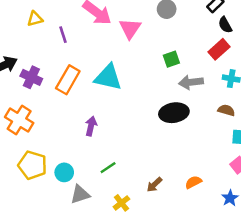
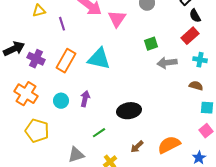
black ellipse: (174, 113) -> (129, 111), moved
cyan circle: (64, 172) -> (61, 101), moved
orange semicircle: (193, 182) -> (169, 145), size x1.6

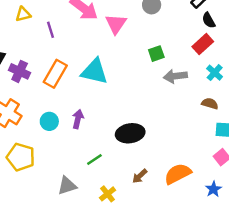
cyan cross: (200, 60) -> (215, 73), turned 32

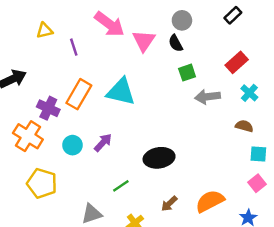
black semicircle: (209, 20) -> (176, 43), moved
purple cross: (20, 71) -> (48, 108), moved
purple arrow: (78, 119) -> (103, 143), turned 30

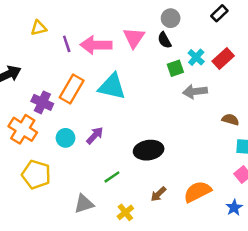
pink arrow: (109, 24) -> (96, 45), moved, turned 144
cyan cross: (249, 93) -> (196, 57), moved

